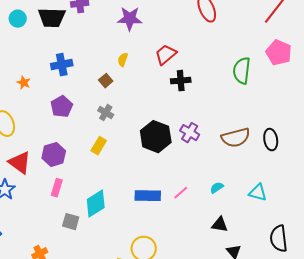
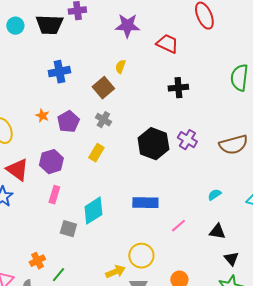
red trapezoid: (166, 55) -> (167, 44), moved, turned 65
brown square: (106, 81) -> (103, 88), size x1.5
orange star: (24, 83) -> (42, 116), moved
purple pentagon: (62, 107) -> (68, 122), moved
pink line: (181, 193) -> (178, 226), moved

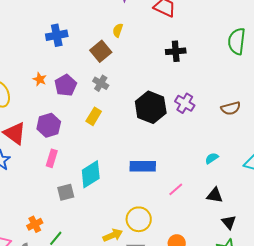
brown semicircle: (233, 145) -> (231, 108), size x0.7
gray square: (68, 229) -> (66, 192), turned -30

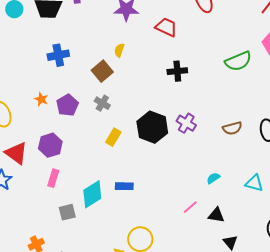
green semicircle: (237, 41) -> (238, 61), turned -120
yellow rectangle: (94, 116) -> (113, 137), moved
blue rectangle: (143, 166) -> (124, 186), moved, size x0.7
pink line: (176, 189) -> (190, 207), moved

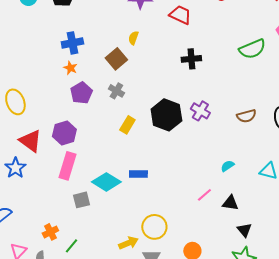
orange star: (41, 99) -> (70, 68), moved
pink rectangle: (53, 178) -> (67, 166), size x1.5
cyan diamond: (92, 194) -> (106, 182), turned 64

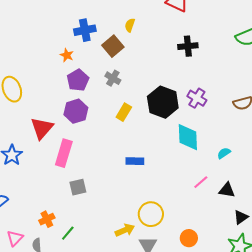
blue cross: (72, 43) -> (85, 30), moved
purple hexagon: (64, 133) -> (76, 111), moved
red triangle: (30, 141) -> (42, 128), moved, turned 35
cyan diamond: (106, 182) -> (188, 137), moved, turned 56
black triangle: (244, 230) -> (241, 217), turned 35

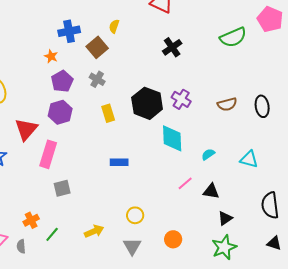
black cross: (188, 46) -> (172, 47), turned -30
yellow rectangle: (124, 112) -> (108, 113), turned -48
yellow circle: (151, 214) -> (135, 215), size x0.7
yellow arrow: (125, 230) -> (94, 231), moved

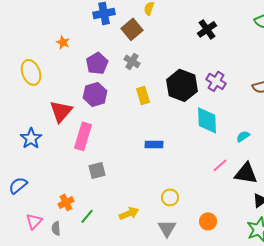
orange star: (51, 56) -> (63, 42), moved
black triangle: (211, 191) -> (246, 173), size x1.4

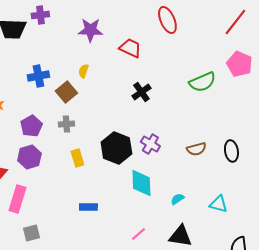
gray cross: (132, 61) -> (66, 124), turned -35
pink line: (220, 165) -> (138, 234), moved

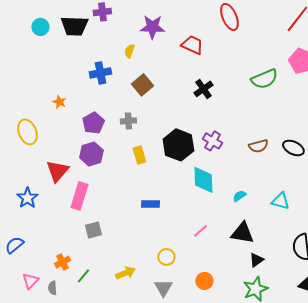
yellow semicircle: (83, 71) -> (129, 51), moved
brown square: (66, 92) -> (142, 85), moved
black ellipse: (231, 151) -> (293, 148), turned -55

